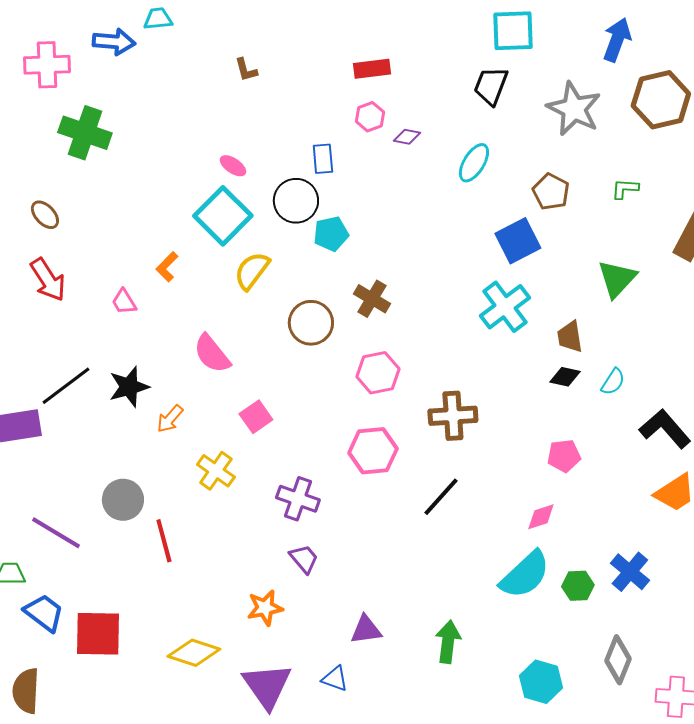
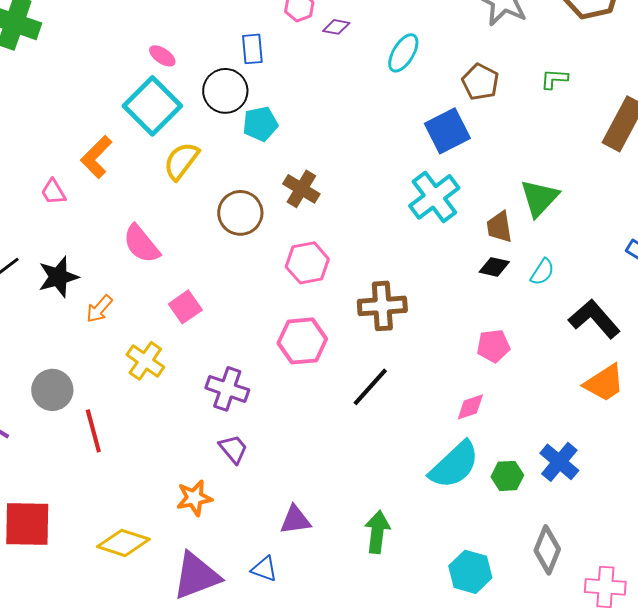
orange L-shape: (167, 267) -> (96, 157), size x1.4
green triangle: (617, 279) -> (539, 198), moved
purple triangle: (267, 686) -> (196, 576), turned 44

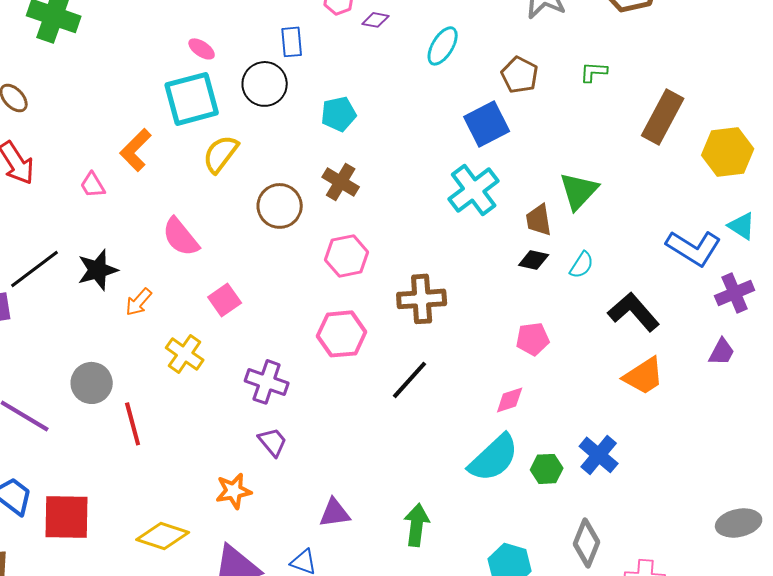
cyan square: (152, 106) -> (192, 99), turned 30
cyan pentagon: (260, 124) -> (339, 114), moved

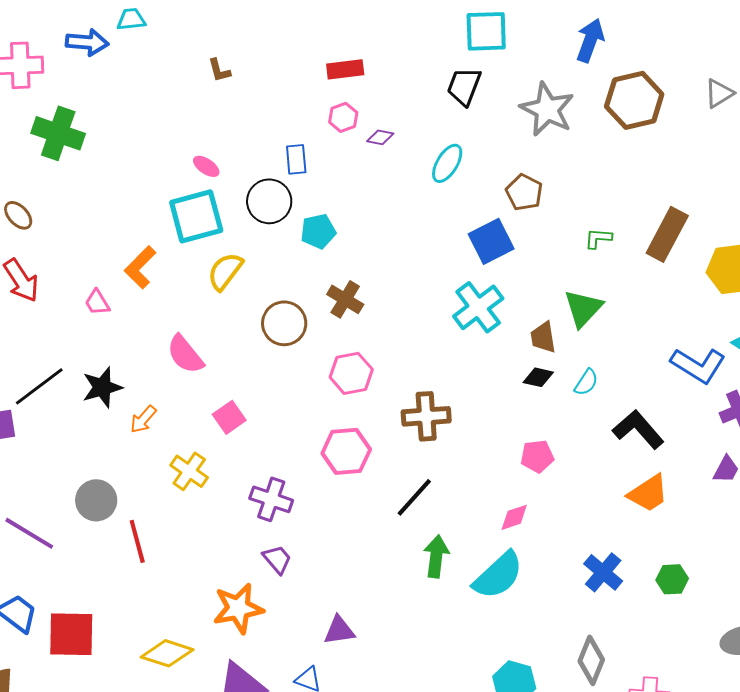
green L-shape: (594, 72) -> (598, 238), moved
cyan pentagon: (339, 114) -> (318, 231), moved
green hexagon: (547, 469) -> (672, 579), moved
orange star: (234, 491) -> (238, 608), size x1.4
green arrow: (417, 525) -> (436, 556), moved

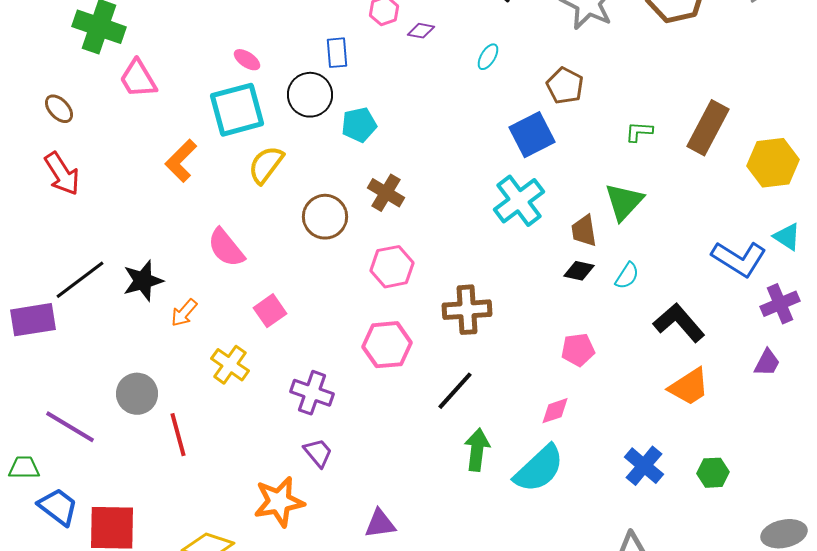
cyan ellipse: (447, 163) -> (488, 57), size x0.7
pink trapezoid: (97, 302) -> (138, 79), moved, size x1.5

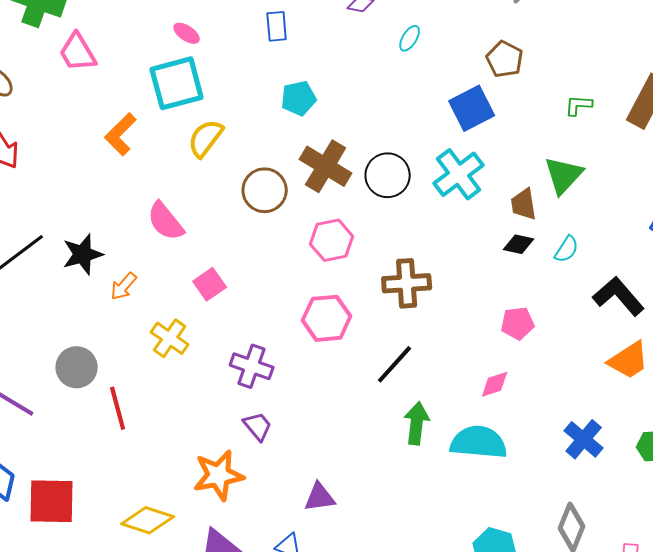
cyan ellipse: (488, 57) -> (410, 38), moved
black circle: (310, 95) -> (388, 175), moved
brown cross: (386, 193) -> (326, 166), size x1.4
cyan semicircle: (539, 469) -> (479, 442), turned -132

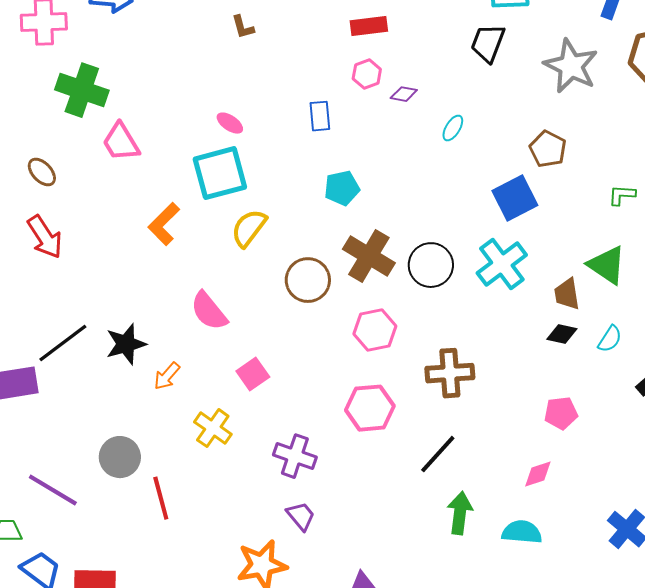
green triangle: (564, 175) -> (607, 265), turned -39
cyan semicircle: (479, 442) -> (522, 532), size x0.7

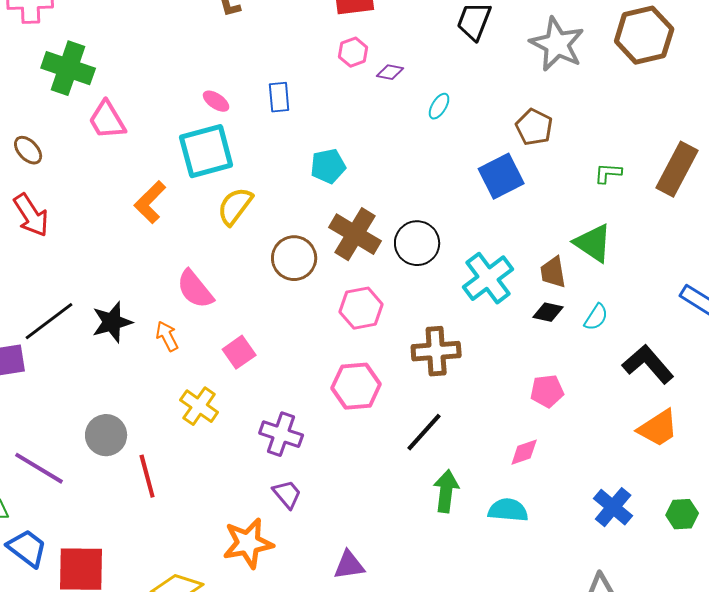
blue rectangle: (320, 116) -> (279, 97), moved
cyan cross: (502, 264) -> (488, 278), moved
orange arrow: (167, 376) -> (167, 336), moved, turned 112

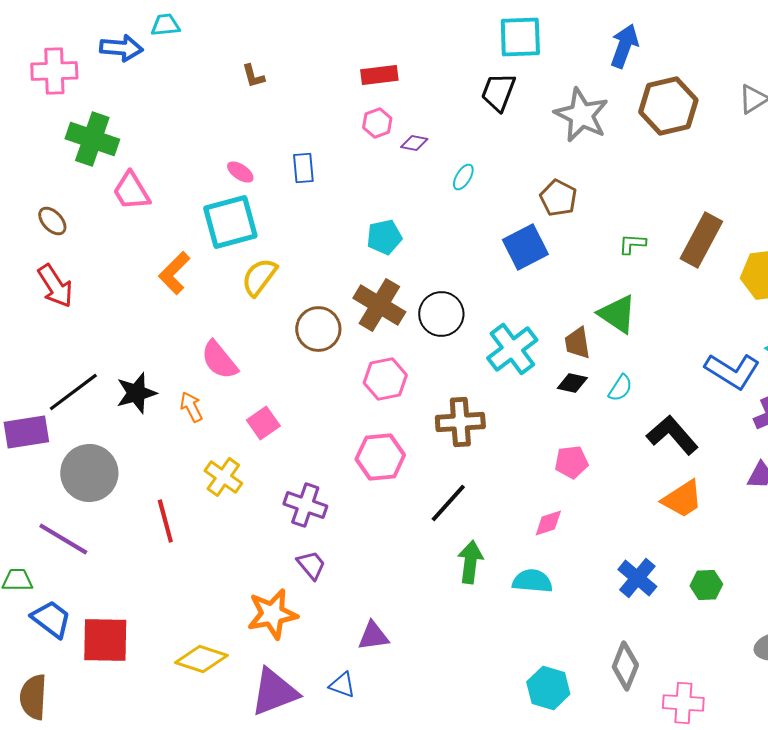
cyan pentagon: (328, 166) -> (384, 237), moved
gray circle: (106, 435) -> (89, 473), moved, size x1.4
red line: (147, 476) -> (165, 521), moved

